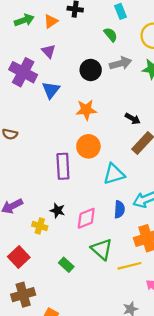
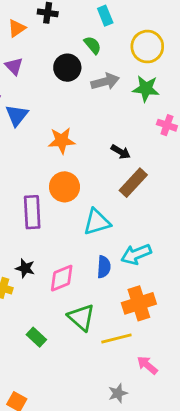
black circle: (91, 70) -> (67, 68), moved

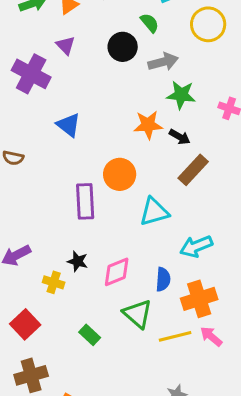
green star: (146, 89) -> (181, 95), moved
blue triangle: (17, 115) -> (69, 125), moved, turned -30
orange star: (62, 141) -> (148, 125), moved
blue semicircle: (104, 267) -> (163, 279), moved
pink arrow: (147, 365) -> (211, 336), moved

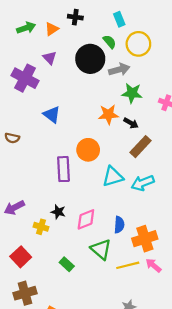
yellow circle: (208, 24) -> (138, 44), moved
black circle: (123, 47) -> (90, 59), size x1.4
cyan arrow: (196, 246) -> (143, 183), moved

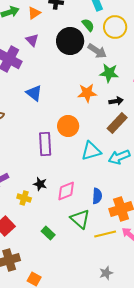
gray arrow: (119, 70) -> (97, 51), turned 48
black arrow: (131, 123) -> (116, 101), moved, turned -40

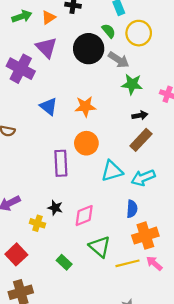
purple triangle: (32, 40) -> (46, 48), size x1.5
orange star: (87, 93) -> (85, 106), moved
blue semicircle: (97, 196) -> (132, 209), moved

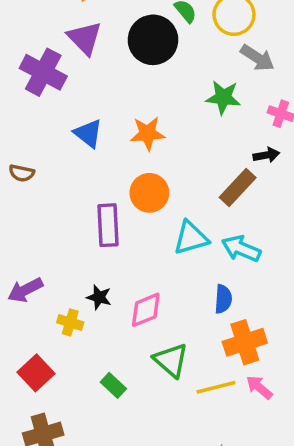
gray arrow: (119, 60) -> (257, 58), moved
black arrow: (140, 115) -> (266, 155), moved
cyan arrow: (143, 178) -> (241, 249), turned 45

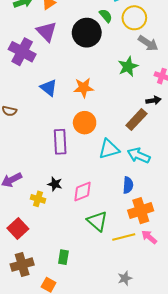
green star: (223, 97) -> (128, 67), turned -30
green rectangle: (113, 385) -> (63, 257), moved, turned 56

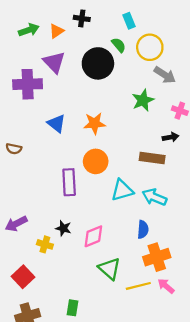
purple cross: (22, 52) -> (28, 84), turned -30
brown rectangle: (136, 119) -> (152, 158), turned 55

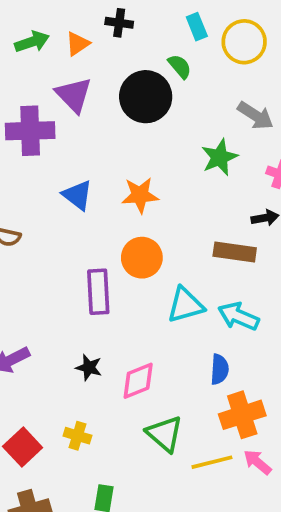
yellow circle: (150, 47) -> (244, 42), moved
yellow cross: (45, 244) -> (77, 436), moved

